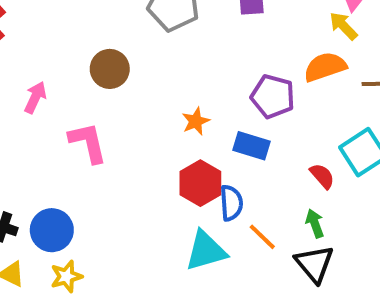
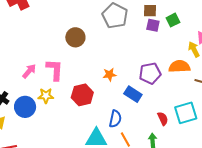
purple pentagon: (273, 96) -> (150, 73), turned 30
pink arrow: (35, 98) -> (29, 71), moved
red hexagon: (200, 183) -> (82, 95), moved
yellow star: (66, 276) -> (46, 96), moved

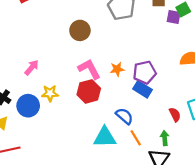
purple square: (153, 25) -> (174, 17), moved
pink L-shape: (55, 70) -> (89, 69), moved, turned -30
purple pentagon: (150, 73) -> (145, 72), moved
blue semicircle: (115, 119) -> (124, 116), turned -60

